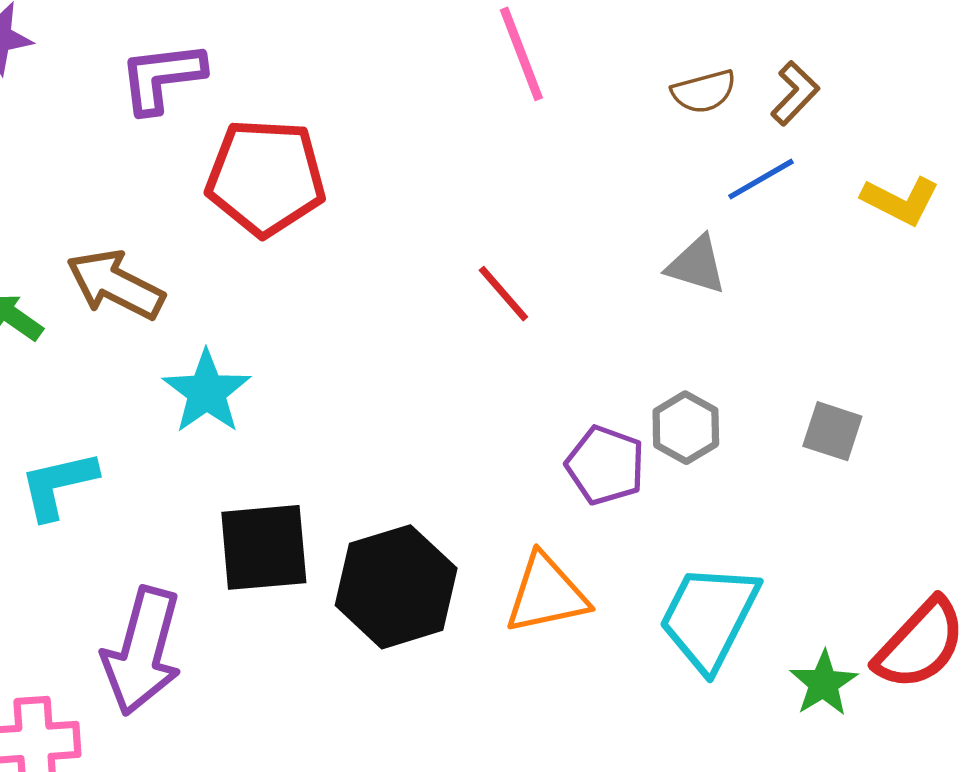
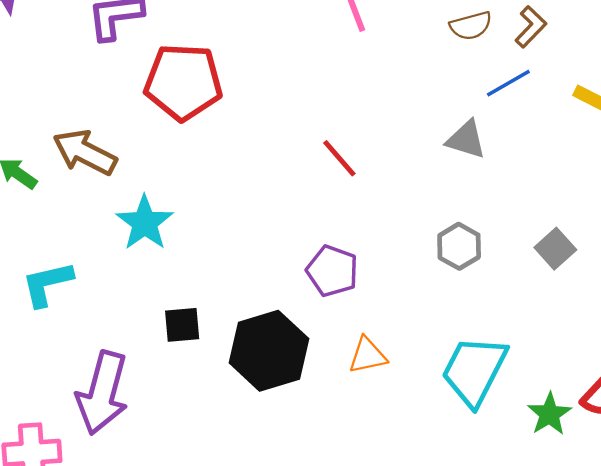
gray square: (832, 431) -> (555, 249), turned 30
purple pentagon: (605, 465) -> (332, 271), moved
black square: (264, 547) -> (182, 325), size x0.6
orange triangle: (546, 594) -> (368, 355), size x0.7

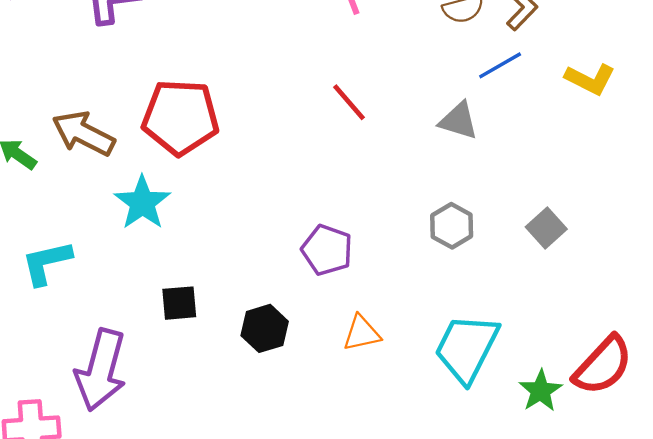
red pentagon: (183, 82) -> (180, 117), moved
red line: (339, 158) -> (349, 102), moved
black hexagon: (269, 351) -> (265, 328), size x0.6

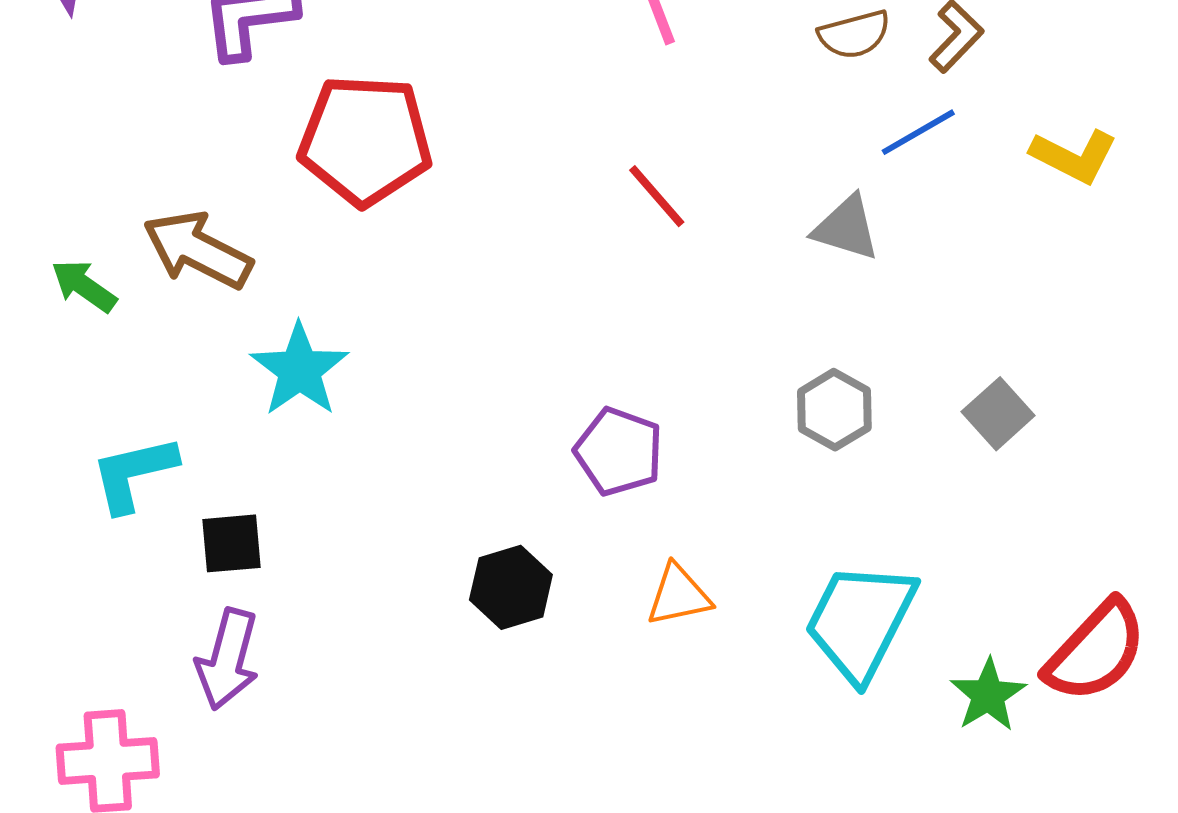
red pentagon: (180, 117) -> (365, 140), moved
black square: (179, 303) -> (232, 543), moved
purple arrow: (101, 370) -> (228, 659), size x0.7

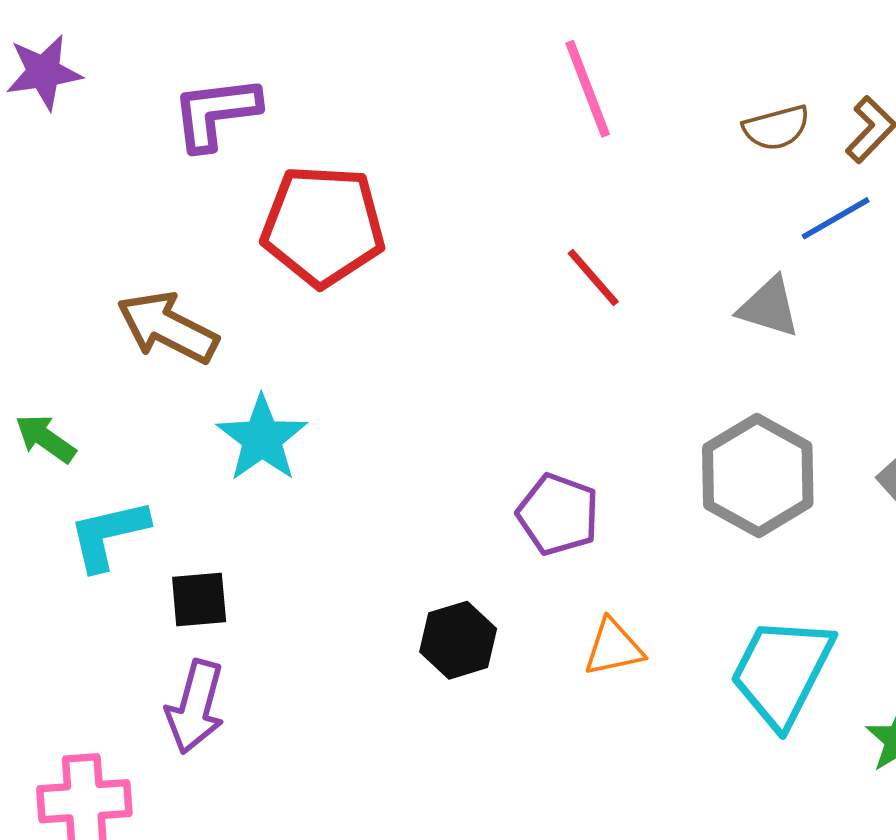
green arrow: (84, 286) -> (46, 439), moved
gray hexagon: (834, 410) -> (758, 476), size x1.6

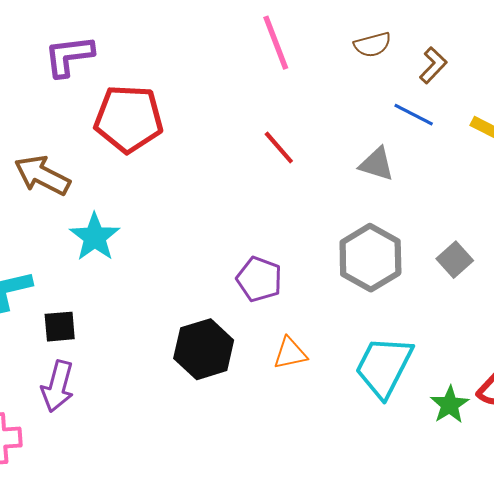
brown semicircle: (776, 128) -> (372, 45), moved
blue line: (836, 218) -> (414, 115), turned 57
black hexagon: (458, 640) -> (204, 349), size x1.4

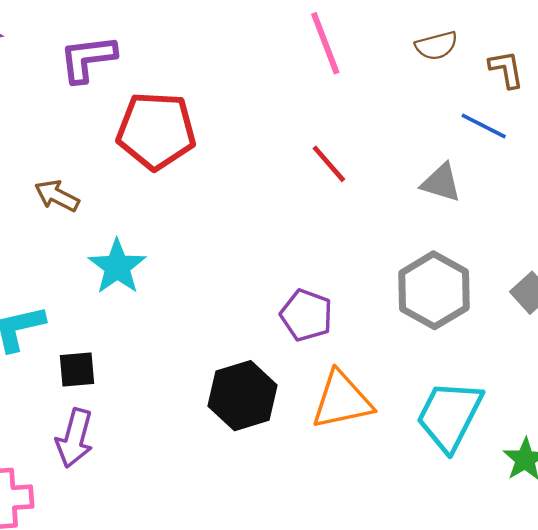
brown L-shape: (433, 65) -> (506, 69), turned -54
brown arrow: (42, 175) -> (57, 196), size x0.7
orange triangle: (290, 353) -> (342, 400), size x1.6

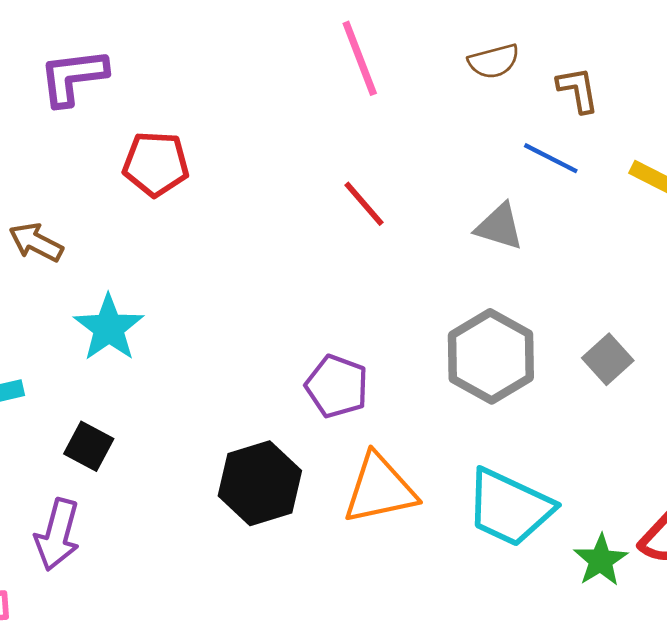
red pentagon: (156, 131) -> (156, 164), size x0.7
black square: (77, 370) -> (89, 446), moved, turned 33
cyan trapezoid: (449, 416) -> (509, 508), turned -92

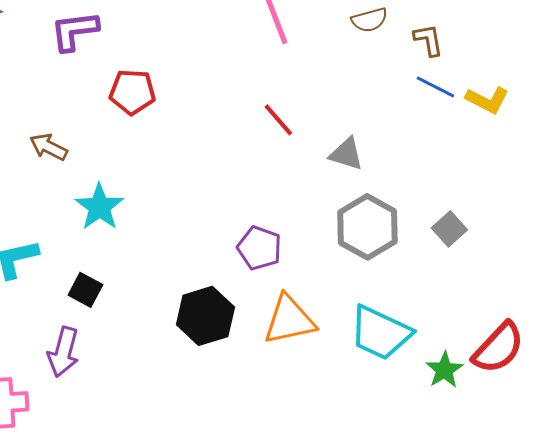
blue line: (551, 158) -> (435, 87), moved
gray triangle: (499, 227) -> (346, 154), moved

